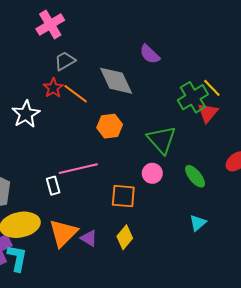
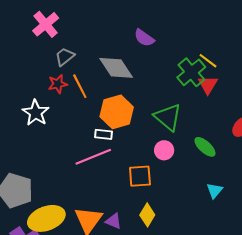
red star: (53, 88) -> (58, 84), turned 30
orange line: (76, 94) -> (80, 86), turned 35
orange hexagon: (110, 126) -> (117, 112), size x1.4
white rectangle: (53, 186) -> (103, 134), moved, turned -60

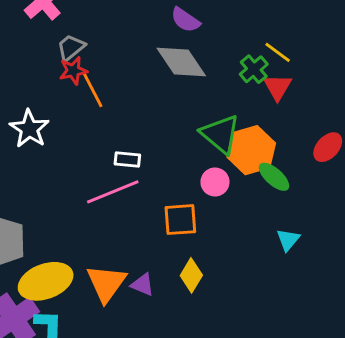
gray diamond: (116, 68) -> (181, 62), moved
green cross: (191, 72) -> (254, 69), size x0.7
red star: (58, 84) -> (73, 71), moved
orange hexagon: (117, 112) -> (251, 150), moved

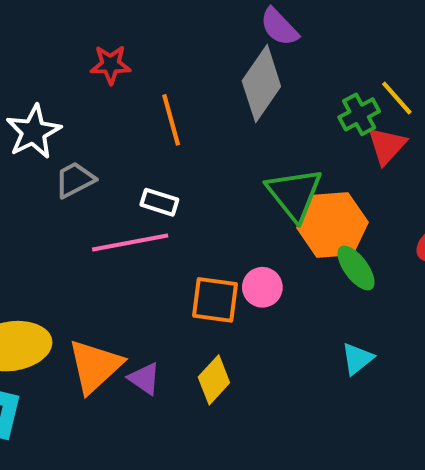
gray trapezoid: (71, 48) -> (75, 180), moved
gray diamond: (181, 62) -> (261, 84), turned 57
orange line: (93, 90) -> (171, 120), moved
pink circle: (215, 182) -> (262, 287), moved

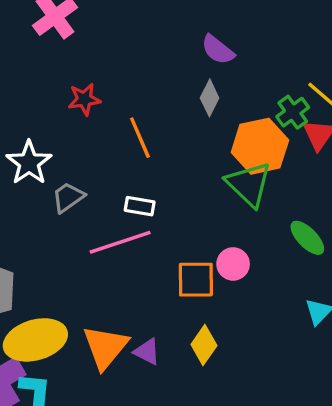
gray diamond: (261, 84) -> (210, 98), size x0.6
orange hexagon: (332, 225) -> (260, 146), moved

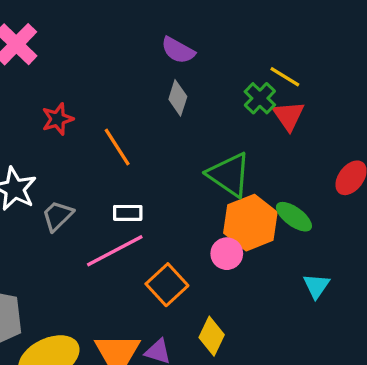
orange hexagon: (260, 146) -> (250, 223), moved
orange square: (196, 280) -> (167, 285), moved, turned -33

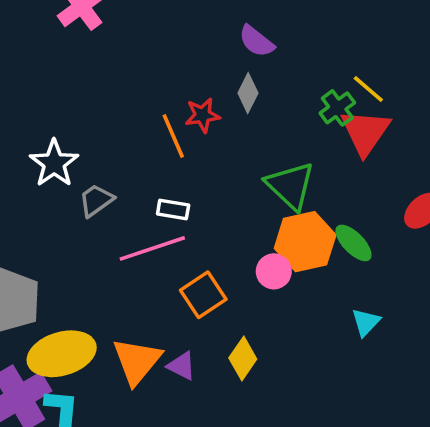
red triangle: (288, 116) -> (365, 132), size x1.4
red star: (58, 119) -> (202, 115), moved

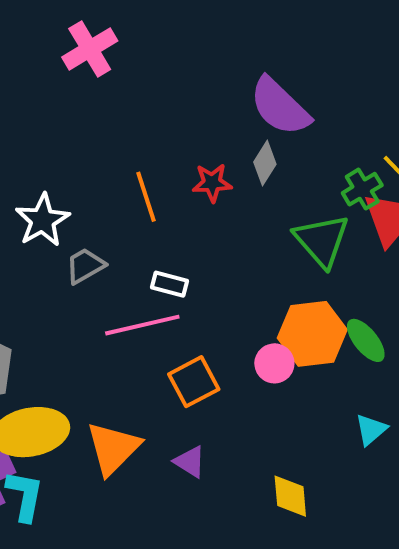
purple semicircle: (256, 41) -> (280, 107), size x1.6
orange line: (173, 136) -> (146, 197), moved
green triangle: (290, 186) -> (322, 240), moved
yellow diamond: (243, 359) -> (290, 496), moved, turned -45
purple triangle: (182, 366) -> (190, 462), moved

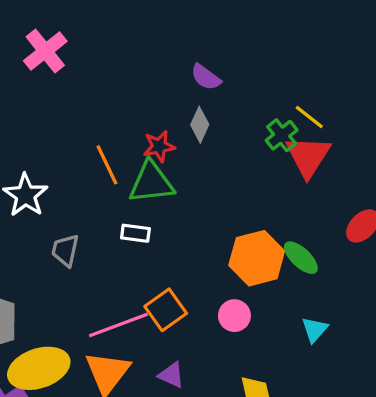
purple semicircle: (280, 107) -> (206, 77), size x0.6
green triangle: (322, 240) -> (151, 182), moved, turned -48
gray trapezoid: (85, 266) -> (65, 250), moved, turned -40
pink line: (142, 325) -> (118, 325), moved
pink circle: (274, 363) -> (234, 316), moved

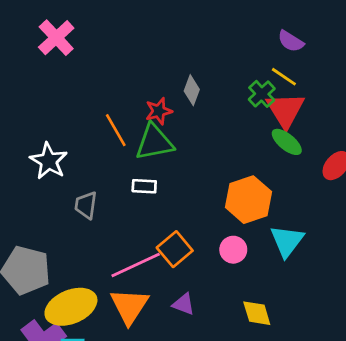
purple semicircle: (206, 77) -> (291, 41), moved
green ellipse: (301, 258) -> (287, 142), moved
cyan triangle: (315, 329) -> (287, 241), moved, size x1.5

